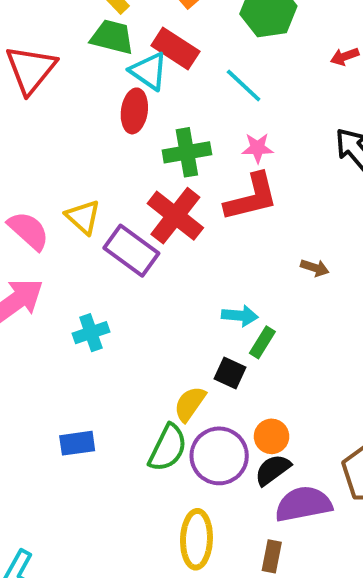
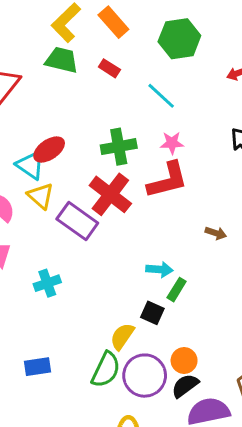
red rectangle: (175, 49) -> (109, 68), size x0.6
cyan triangle: (149, 71) -> (30, 165), moved
red ellipse: (134, 111) -> (49, 150), moved, turned 48

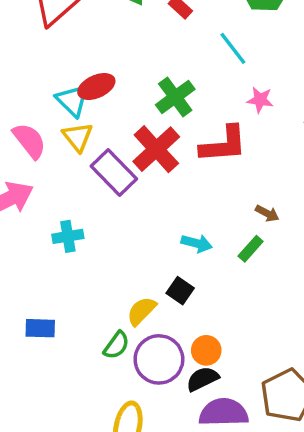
pink star: (172, 143) -> (260, 100), moved
green cross: (119, 147) -> (175, 97), turned -36
green rectangle: (177, 290) -> (251, 249), moved
green semicircle: (106, 370) -> (116, 345), size x0.7

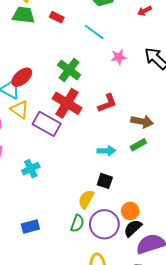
red L-shape: (223, 144) -> (107, 103), moved, size x0.7
brown arrow: (267, 213) -> (142, 122), size x1.5
green rectangle: (251, 249) -> (138, 145), turned 35

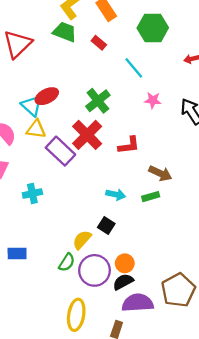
yellow triangle: (20, 110) -> (36, 129), turned -42

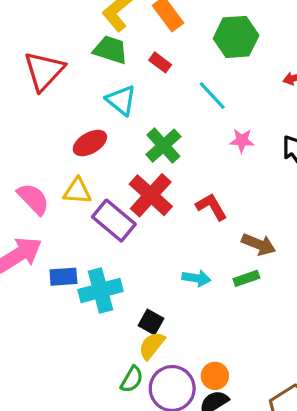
cyan triangle: (32, 106) -> (121, 100), moved
red L-shape: (129, 145) -> (211, 207), turned -110
cyan cross: (32, 194) -> (100, 290), moved, size x1.5
black square: (106, 225) -> (151, 322), moved
blue rectangle: (17, 254) -> (63, 277), moved

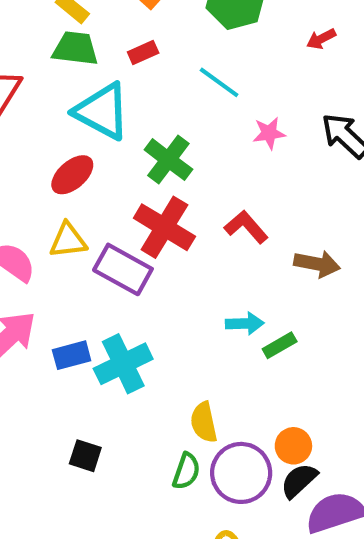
red rectangle: (160, 62) -> (143, 52), turned -50
cyan triangle: (121, 100) -> (102, 111), size x1.4
green rectangle: (246, 278) -> (280, 345), moved
black square: (151, 322) -> (85, 456), moved
yellow semicircle: (152, 346) -> (204, 422), turned -40

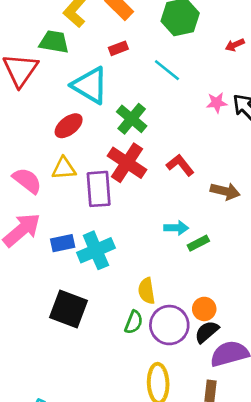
green trapezoid: (75, 48) -> (54, 42), moved
pink star: (269, 133) -> (217, 103), moved
purple rectangle: (123, 269) -> (99, 189), turned 54
black square: (85, 456) -> (68, 309), size x1.8

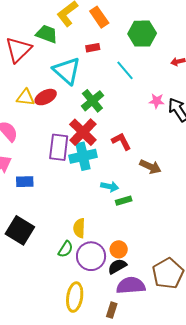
yellow triangle: (64, 168) -> (26, 97), moved
cyan cross: (96, 250) -> (83, 156), moved

